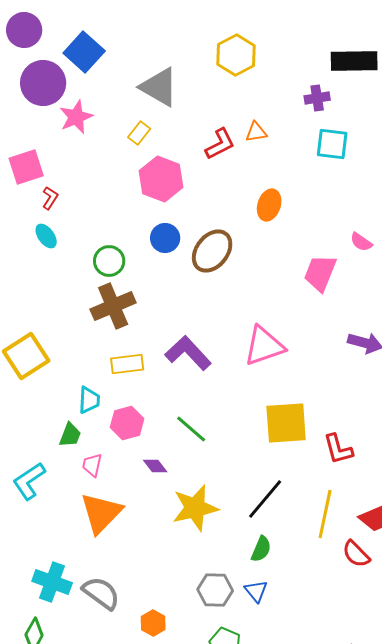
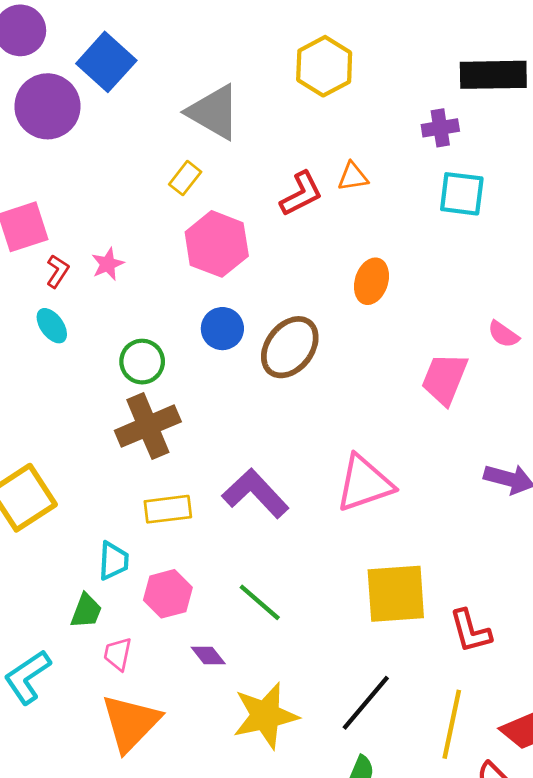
pink star: (76, 117) -> (108, 264), moved, size x0.7

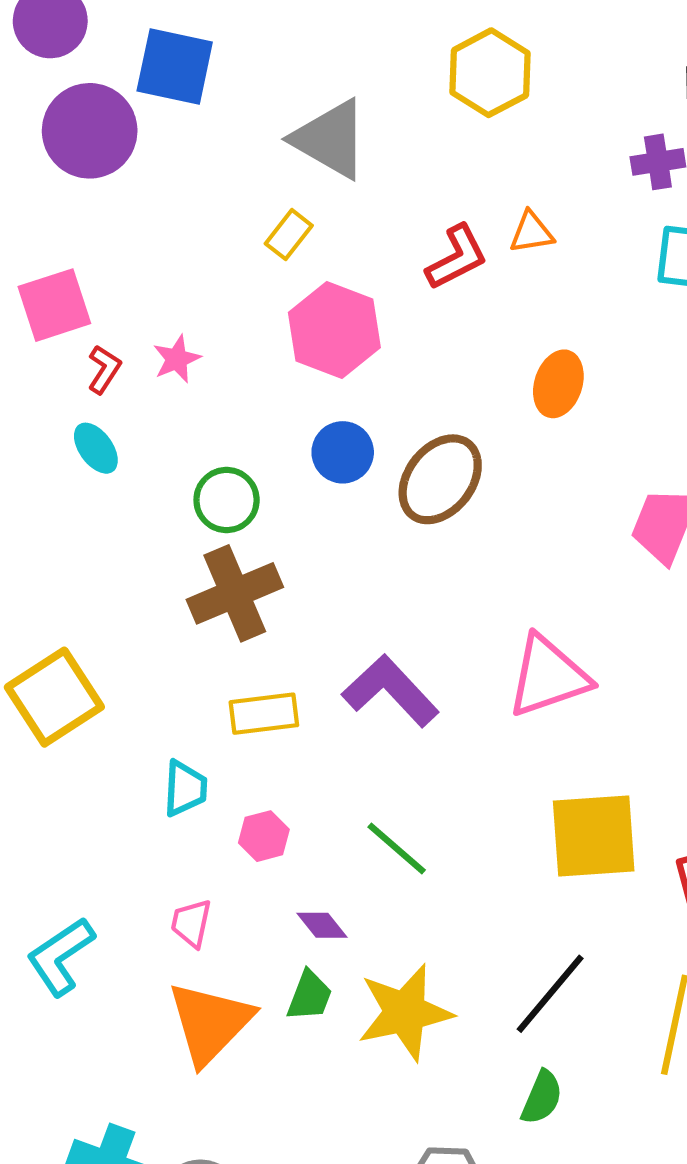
blue square: (106, 62) -> (175, 67), turned -30
pink hexagon: (168, 594) -> (264, 836), size x0.7
green trapezoid: (86, 611) -> (310, 996), moved

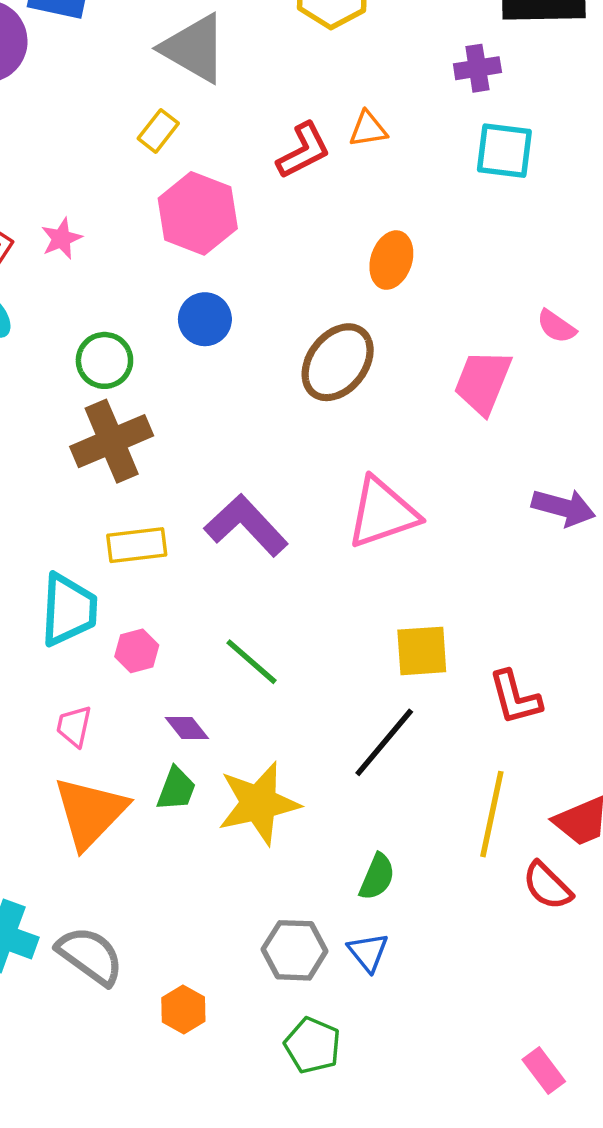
brown ellipse: (440, 479) -> (338, 362), moved
cyan trapezoid: (185, 788) -> (69, 610), size x1.5
yellow square: (594, 836) -> (422, 651), size x0.7
black line: (550, 994) -> (384, 742), moved

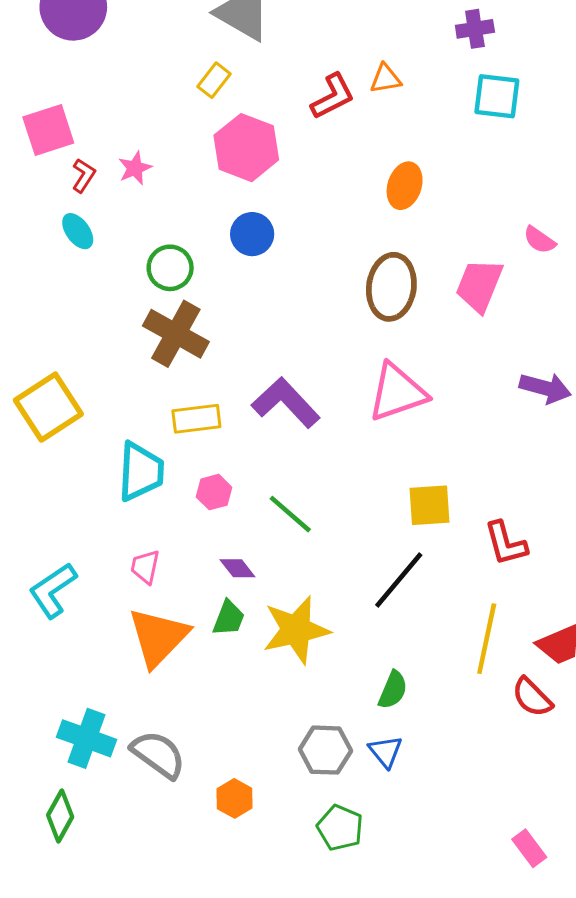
brown ellipse: (338, 362) -> (391, 287), moved, turned -30
brown cross: (112, 441) -> (176, 334), turned -38
pink hexagon: (137, 651) -> (214, 492), moved

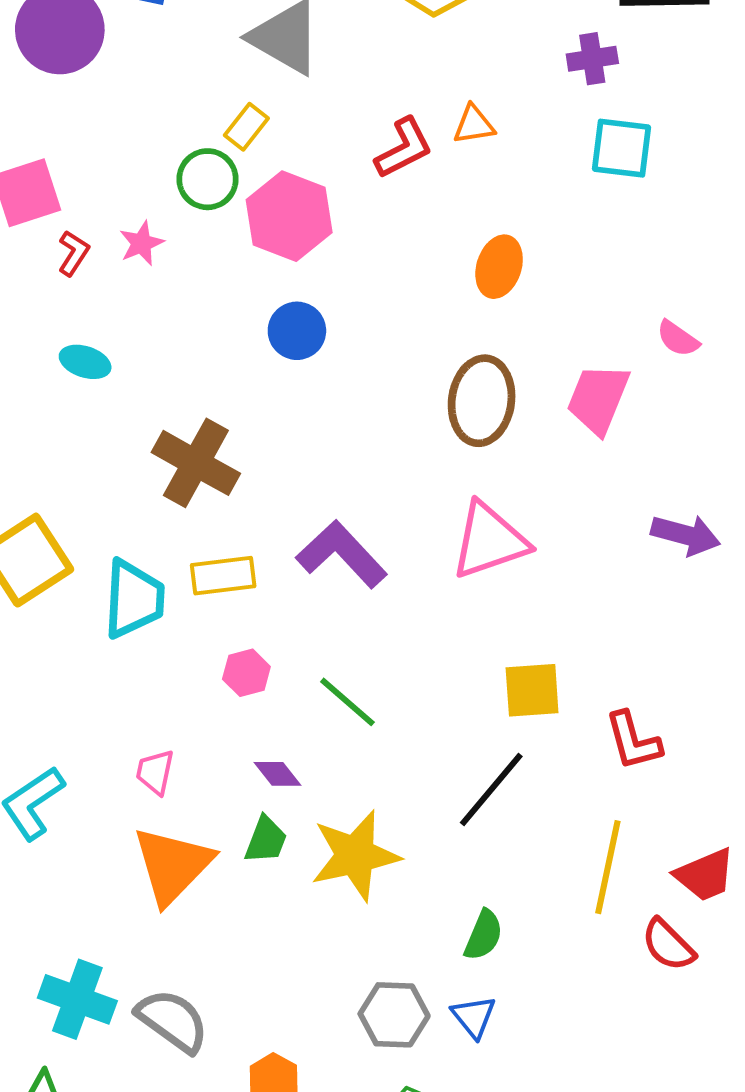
cyan ellipse: (78, 231) -> (85, 362), moved, turned -36
green circle: (170, 268) -> (208, 179), moved
cyan trapezoid: (141, 472) -> (134, 599), moved

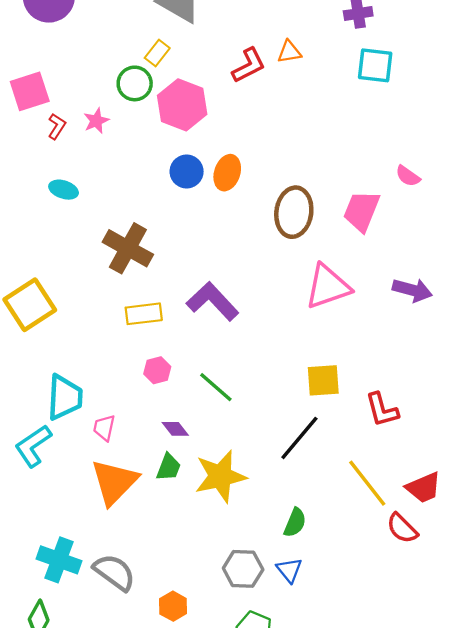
orange ellipse: (499, 267) -> (227, 173), moved
pink triangle: (489, 541) -> (328, 287), moved
cyan trapezoid: (134, 599) -> (65, 397), moved
yellow line: (608, 867) -> (367, 483), turned -50

